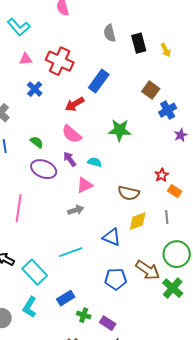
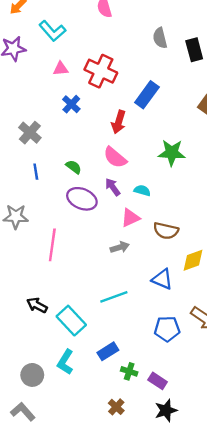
red arrow: (75, 104) -> (119, 122), turned -42
brown semicircle: (129, 193) -> (166, 231), moved

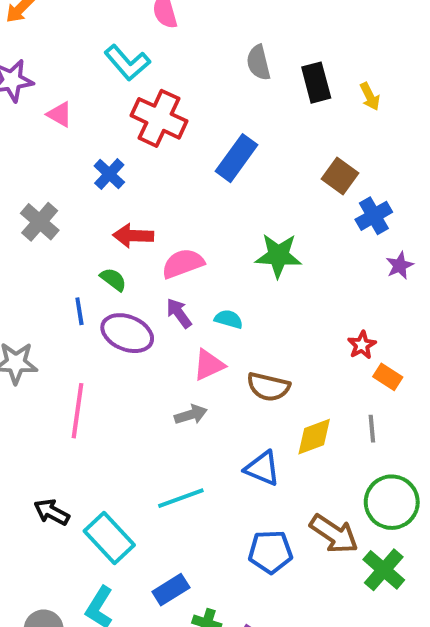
cyan L-shape: (52, 31) -> (127, 63), moved
pink triangle: (61, 69) -> (60, 114), moved, turned 35
red arrow: (119, 122) -> (133, 236), moved, turned 75
pink semicircle: (115, 157) -> (183, 264), turned 120
blue line: (36, 172) -> (79, 311), moved

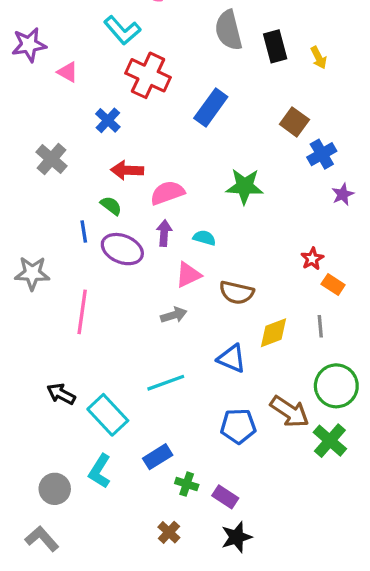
gray semicircle: (258, 63) -> (228, 30), size x1.4
purple arrow: (179, 313) -> (164, 233), turned 40

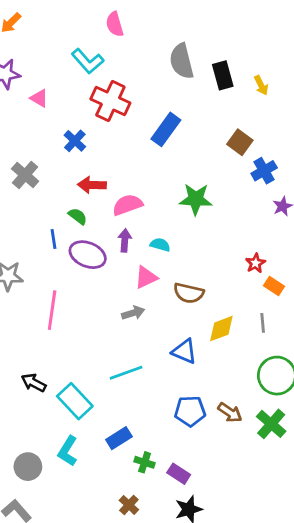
brown arrow: (290, 412) -> (230, 413), moved, size x0.7

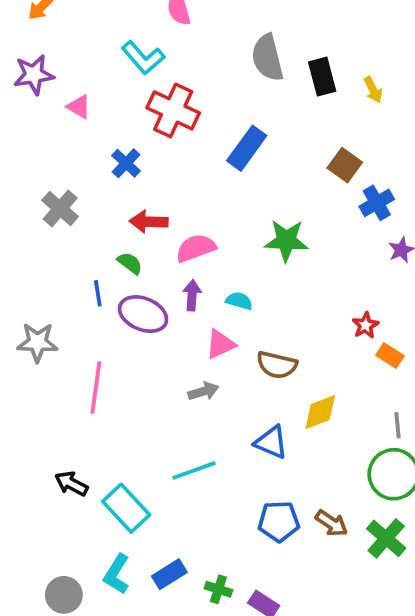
gray line: (263, 323) -> (397, 425), moved
blue rectangle: (119, 438) -> (169, 574), moved

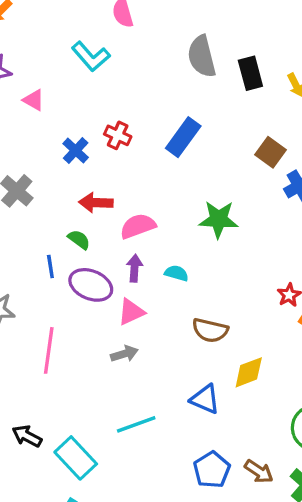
red cross: (173, 110) -> (118, 135), moved, size x0.6
pink triangle: (220, 344) -> (131, 312), moved
gray arrow: (203, 391) -> (124, 354), moved
blue pentagon: (279, 521) -> (212, 470), turned -30

